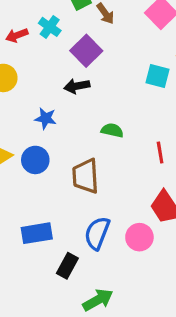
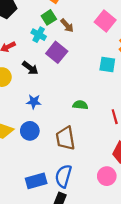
cyan cross: (50, 27) -> (39, 35), moved
black arrow: (77, 86) -> (30, 68), moved, turned -126
blue semicircle: (97, 233) -> (63, 176), moved

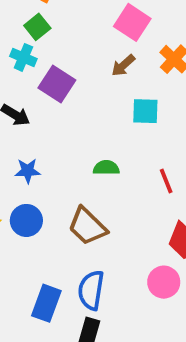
brown arrow: (67, 25) -> (123, 65), moved, turned 96
cyan square: (107, 64) -> (145, 111), moved
brown trapezoid: (65, 138) -> (87, 226), turned -30
blue rectangle: (36, 181) -> (46, 303), turned -48

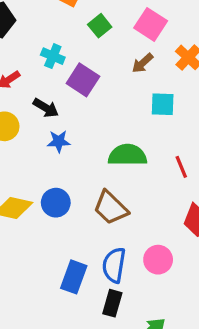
green square: (37, 27) -> (100, 26), moved
green semicircle: (106, 168) -> (127, 155), size x1.6
blue star: (28, 171) -> (59, 141), moved
pink circle: (164, 282) -> (158, 260), moved

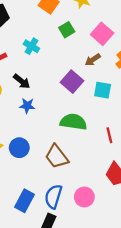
purple square: (83, 80) -> (72, 82), moved

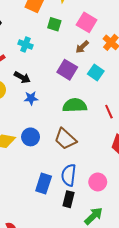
green square: (67, 30) -> (54, 24), turned -32
cyan square: (103, 90) -> (96, 72), turned 35
pink circle: (84, 197) -> (98, 182), moved

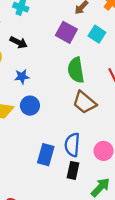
blue star: (31, 98) -> (22, 77), moved
green semicircle: (75, 105) -> (76, 70), turned -95
brown trapezoid: (65, 139) -> (84, 102), moved

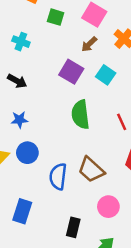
brown trapezoid: (84, 102) -> (91, 170), moved
blue semicircle: (72, 145) -> (58, 176), moved
blue rectangle: (46, 155) -> (22, 211), moved

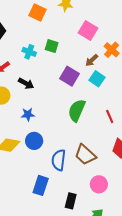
green square: (56, 17) -> (52, 46), moved
brown arrow: (89, 44) -> (92, 60), moved
green semicircle: (80, 115) -> (77, 110), turned 30
blue rectangle: (22, 211) -> (41, 185), moved

